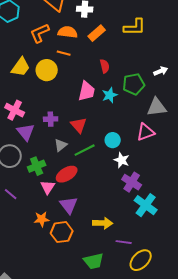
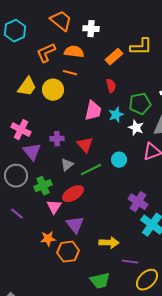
orange rectangle: (97, 33) -> (114, 57), moved
white star: (122, 160) -> (136, 128), moved

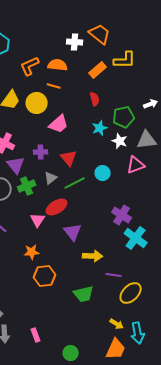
orange trapezoid: (61, 21) -> (100, 34), moved
pink trapezoid: (93, 111) -> (59, 124), moved, turned 35
green cross: (43, 186) -> (27, 186), moved
purple triangle: (75, 225) -> (73, 232), moved
orange hexagon: (68, 252) -> (45, 276), moved

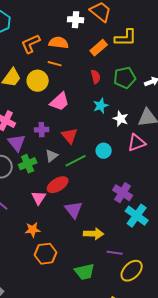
green pentagon: (124, 117) -> (125, 78), moved

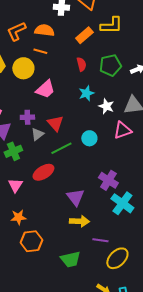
gray triangle: (52, 156) -> (37, 134), moved
pink triangle: (39, 198) -> (15, 185), moved
purple triangle: (74, 210) -> (75, 197), moved

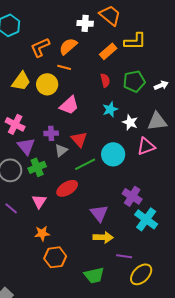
orange semicircle: (44, 30) -> (68, 46), turned -48
cyan circle: (89, 138) -> (113, 154), size x1.5

